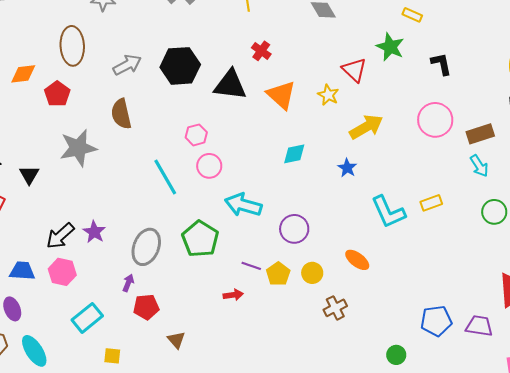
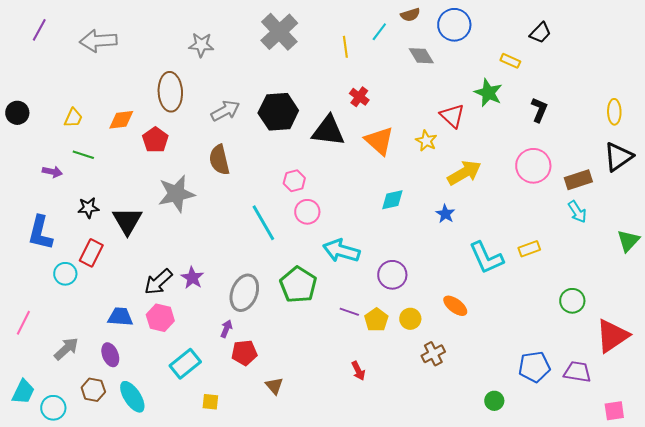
black L-shape: (441, 64) -> (539, 110), turned 35
black triangle: (29, 175) -> (127, 221), size x1.5
green circle: (494, 212) -> (572, 301), moved
red arrow: (233, 295) -> (358, 371), moved, turned 72

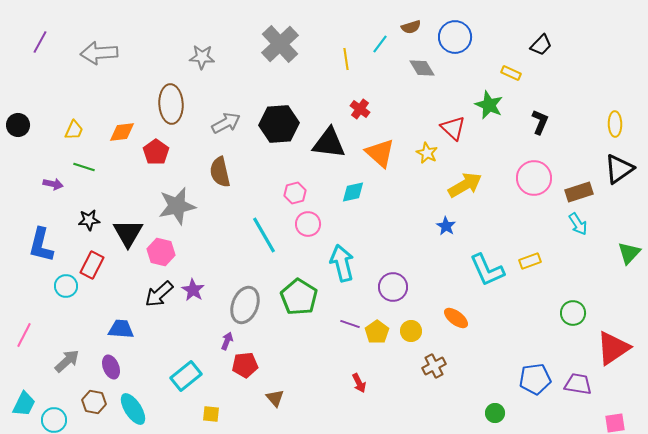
cyan diamond: (392, 200) -> (353, 192), moved
cyan arrow: (341, 251) -> (342, 263), turned 60
pink hexagon: (160, 318) -> (161, 252), moved

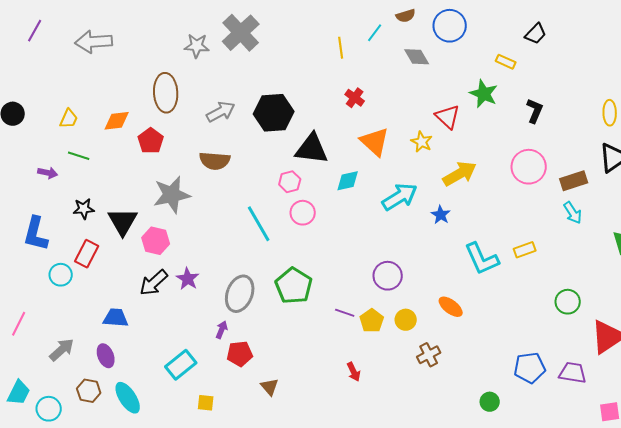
gray cross: (280, 44) -> (241, 33), moved
black triangle: (329, 143) -> (312, 149), moved
brown semicircle: (220, 172) -> (215, 161), turned -72
cyan arrow: (342, 263) -> (400, 197), moved, turned 72

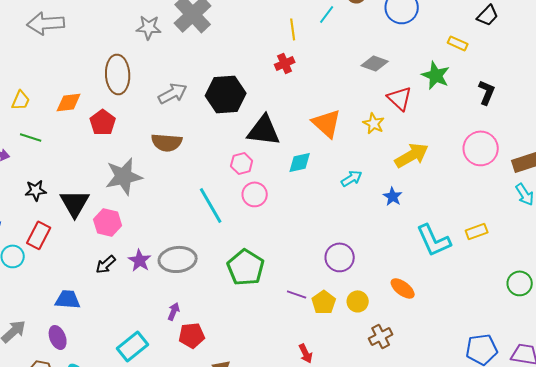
gray diamond: (417, 57) -> (375, 63), moved, turned -40
red cross: (355, 98) -> (285, 63), moved, turned 30
cyan arrow: (400, 197) -> (352, 178), size x0.6
black arrow: (154, 283) -> (106, 264), size x0.7
gray ellipse: (240, 294) -> (178, 259), moved, turned 63

